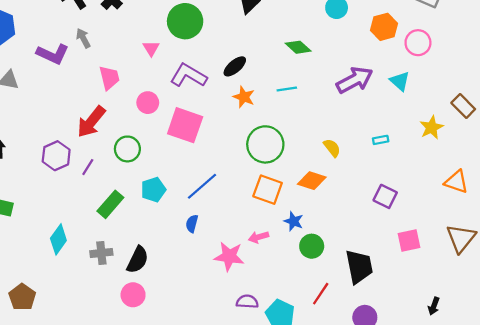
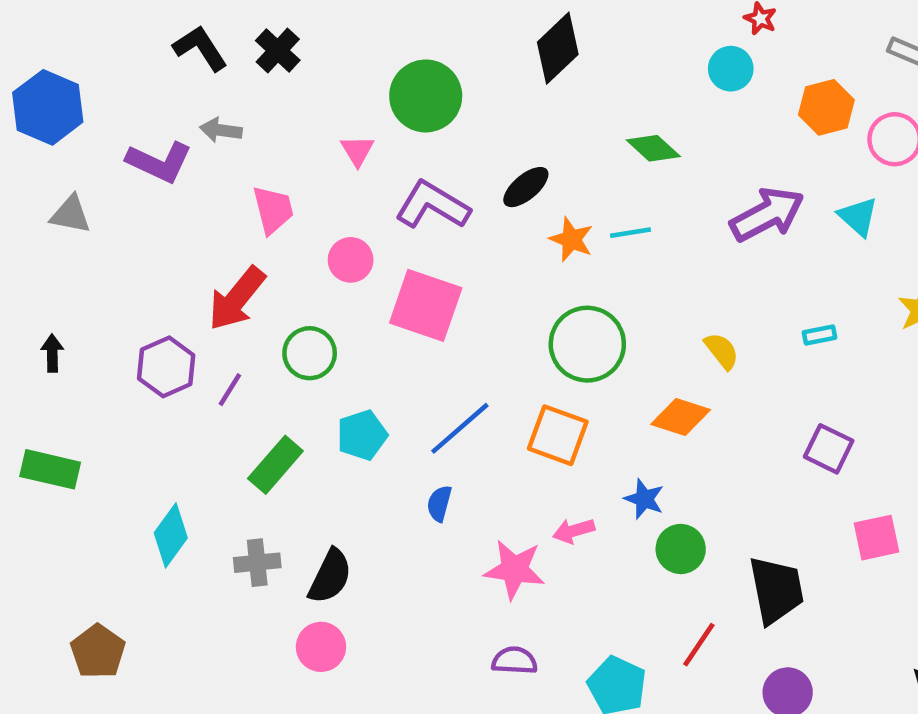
gray arrow: (83, 38) -> (221, 130), turned -54
orange star: (244, 97) -> (571, 239), moved
orange square: (268, 190) -> (558, 435), moved
purple semicircle: (247, 302) -> (514, 661), moved

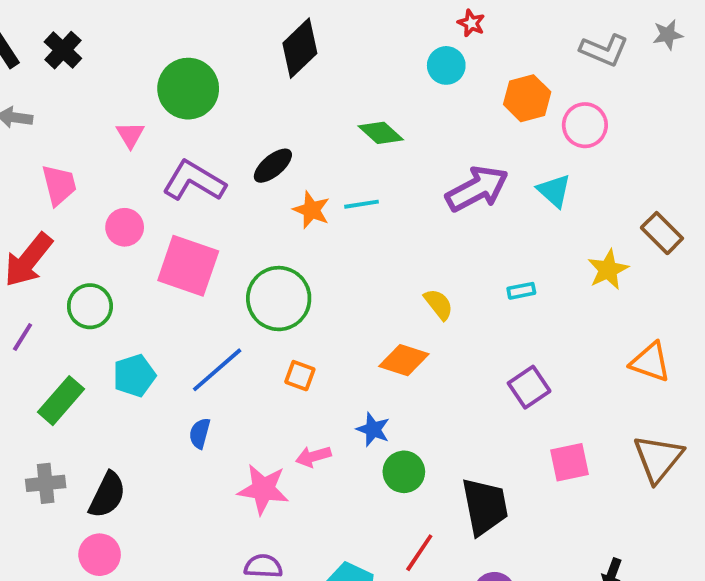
green circle: (587, 344) -> (279, 299), moved
orange square: (558, 435) -> (300, 376), size x0.6
purple square: (829, 449) -> (529, 387), turned 30

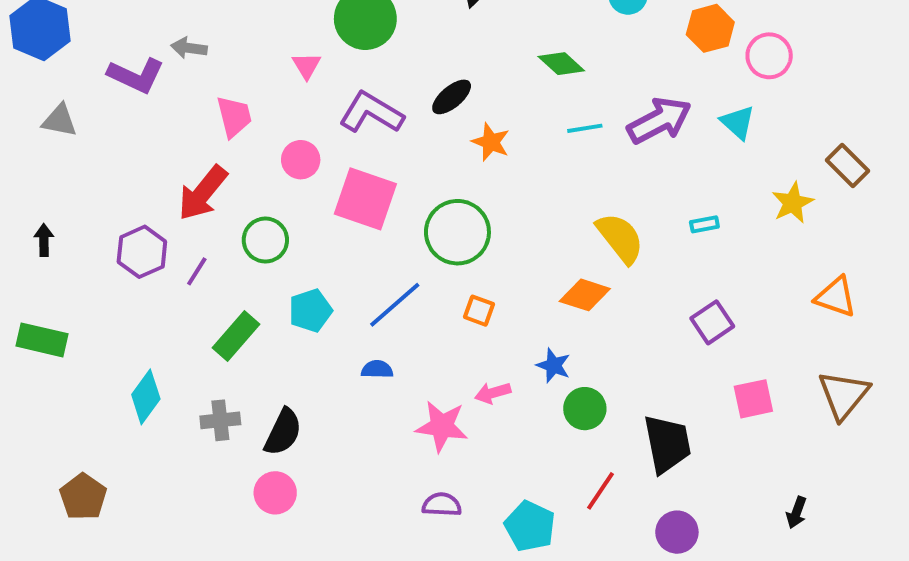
cyan line: (361, 204) -> (585, 128), moved
yellow semicircle: (439, 304) -> (620, 238), size x1.6
blue semicircle: (200, 433) -> (377, 369), turned 76

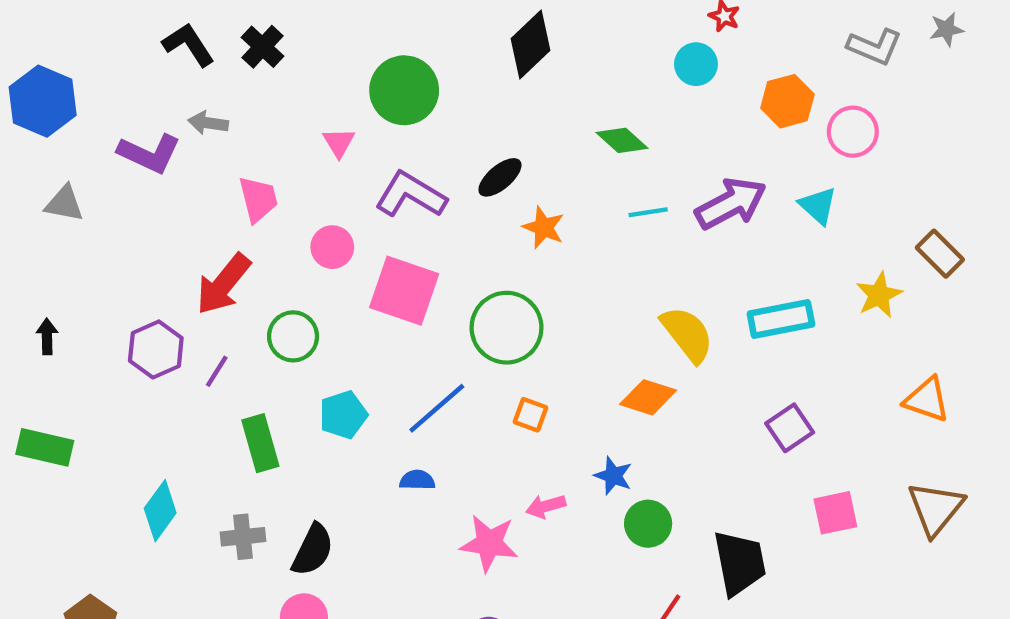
cyan rectangle: (704, 224) -> (781, 319), size x2.0
green rectangle: (236, 336) -> (260, 443), turned -57

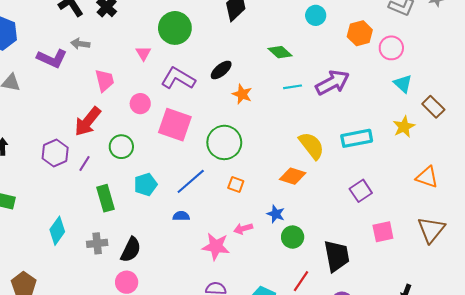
cyan triangle: (818, 206) -> (403, 84), moved

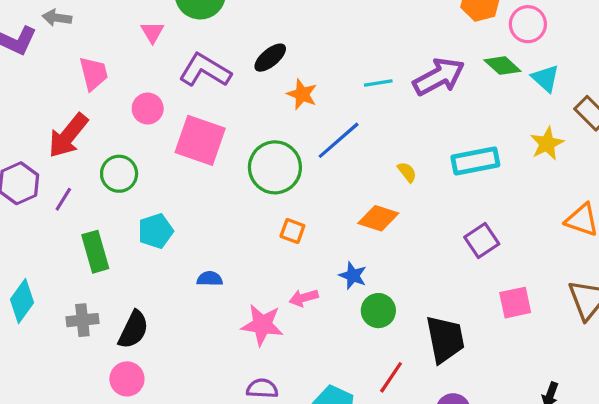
green diamond: (280, 52) -> (502, 66), moved
yellow semicircle: (311, 146) -> (407, 172), size x0.5
blue line: (191, 181) -> (339, 140), moved

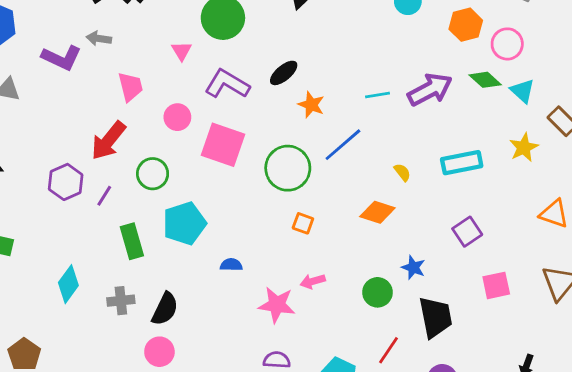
cyan pentagon: (156, 231) -> (184, 223), size x1.4
blue star: (353, 276) -> (413, 268), moved

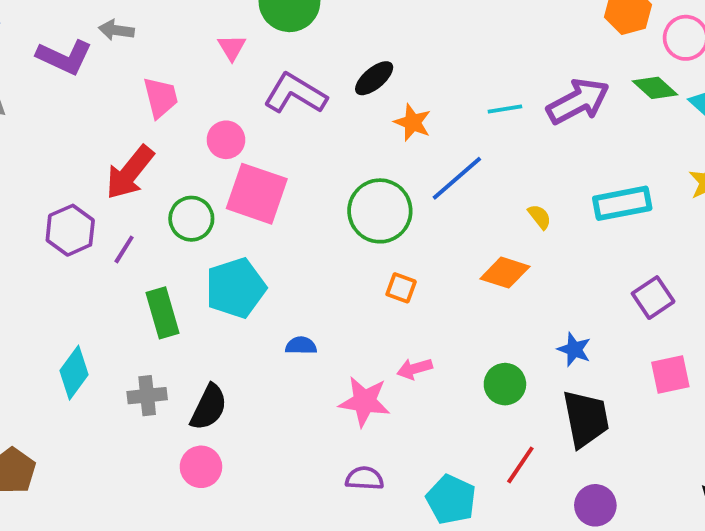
pink square: (223, 145) -> (257, 194), moved
purple square: (467, 232) -> (653, 298), moved
blue star: (413, 268) -> (574, 349), moved

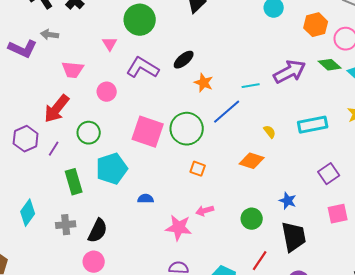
pink trapezoid: (161, 97) -> (73, 70), turned 110
cyan line: (505, 109) -> (251, 86), moved
pink square: (257, 194) -> (148, 132), moved

